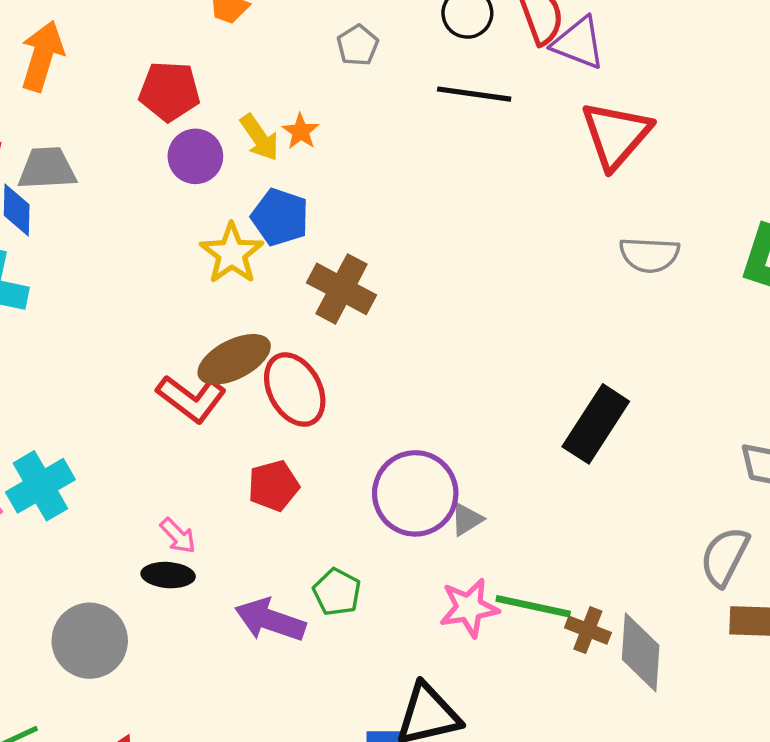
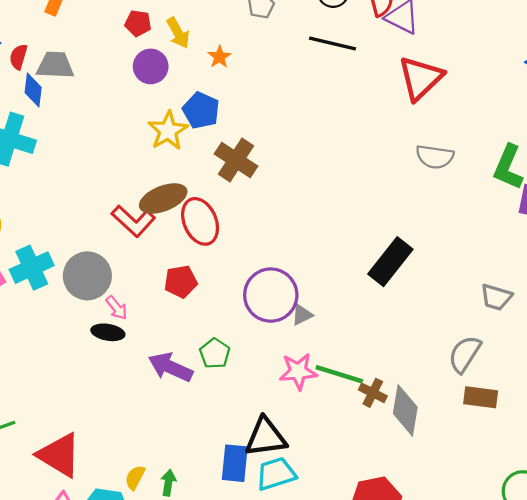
red pentagon: (169, 91) -> (138, 23), size x0.7
yellow arrow: (260, 137) -> (178, 33), moved
gray circle: (90, 641) -> (87, 276), moved

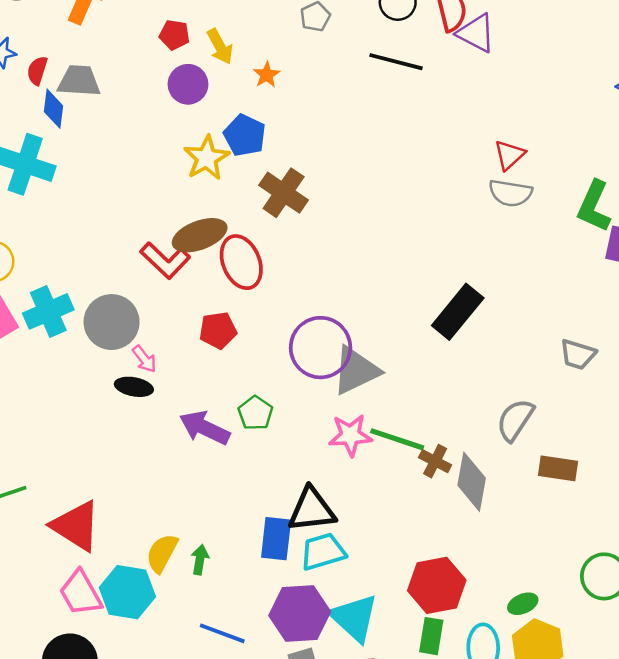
red triangle: (421, 78) -> (509, 155), moved, size x0.6
gray triangle: (302, 315) -> (356, 371), size x2.0
gray semicircle: (465, 354) -> (515, 420), moved
yellow semicircle: (135, 478) -> (162, 553), size x1.4

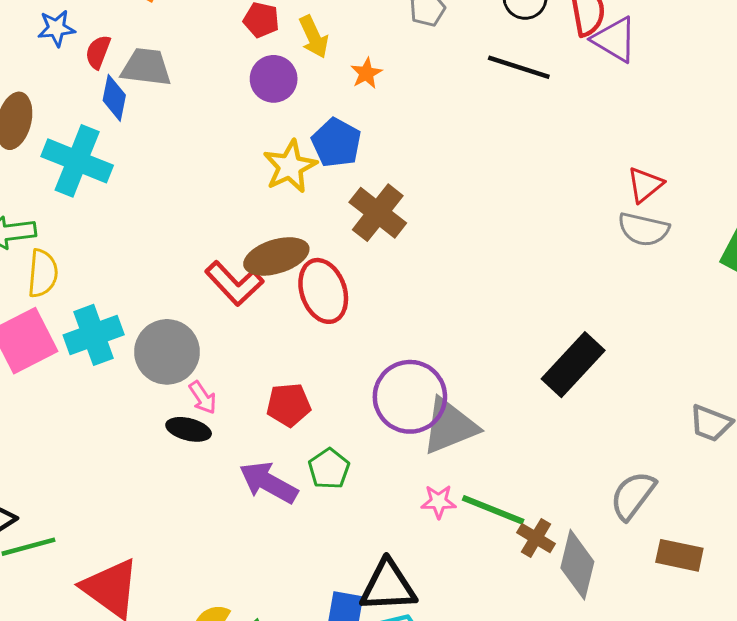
red pentagon: (218, 330) -> (289, 405), moved
pink star: (350, 435) -> (439, 502), size x0.7

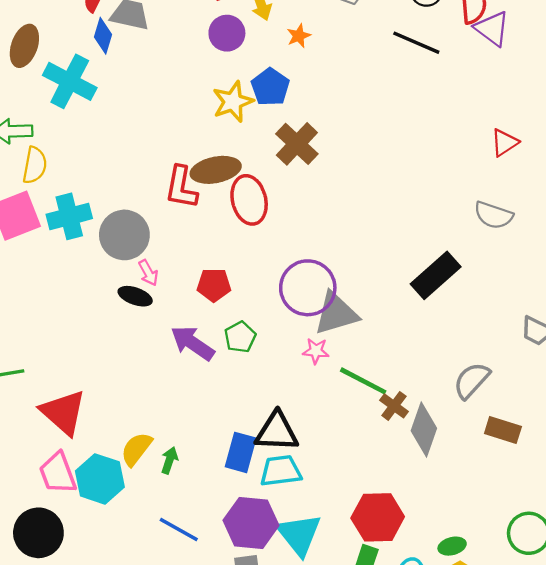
gray semicircle: (643, 229) -> (493, 215), moved
red L-shape: (234, 283) -> (181, 187), turned 48
pink star: (439, 502) -> (316, 351), moved

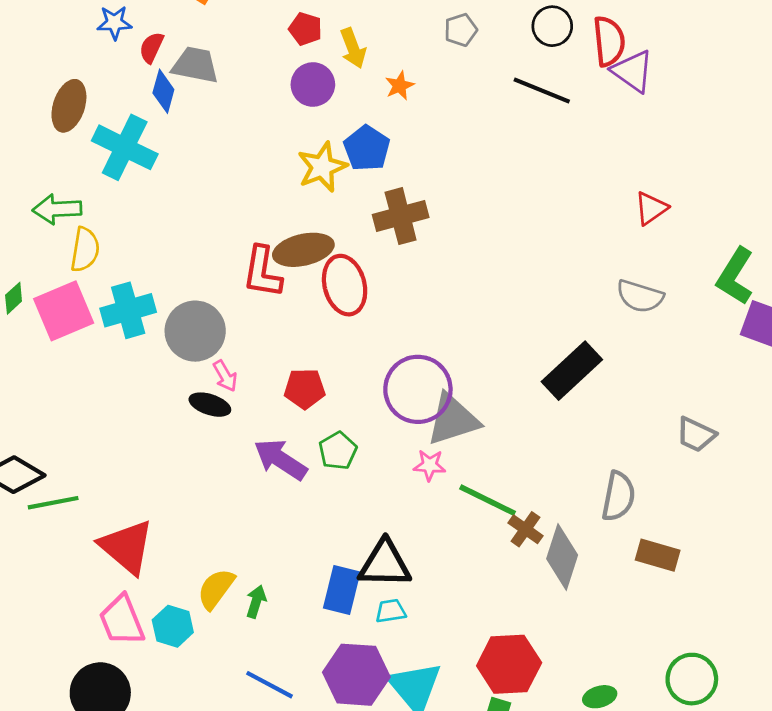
brown cross: (297, 144) -> (401, 216), turned 33
gray semicircle: (472, 380) -> (618, 496), turned 150
cyan trapezoid: (281, 471) -> (391, 611), size x0.6
cyan hexagon: (100, 479) -> (173, 626), size x0.7

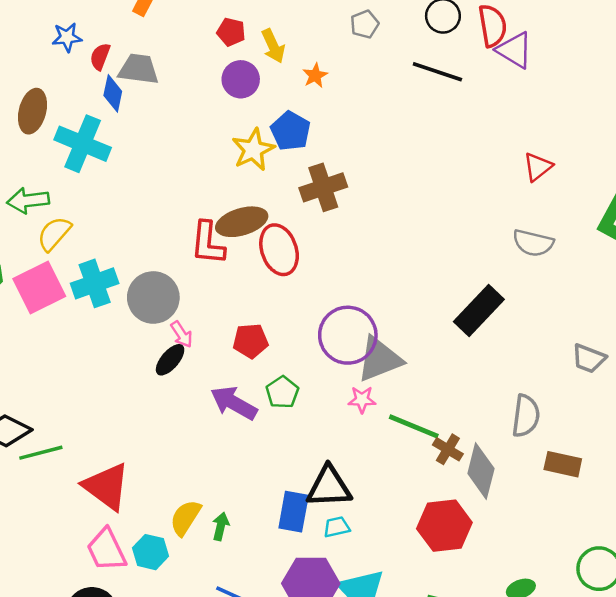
yellow semicircle: (85, 250) -> (54, 234), turned -144
black ellipse: (210, 405) -> (170, 360), turned -64
red hexagon: (509, 664) -> (444, 526), moved

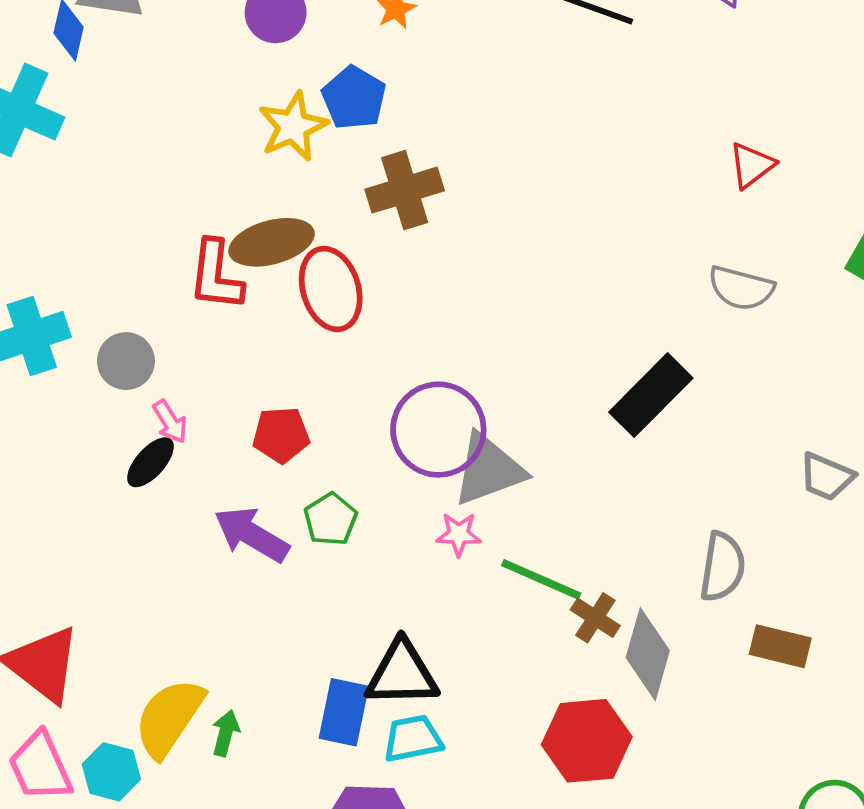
gray circle: (153, 297) -> (126, 361), size x0.7
yellow semicircle: (185, 518) -> (169, 718), size x1.4
cyan trapezoid: (337, 527) -> (413, 739), size x1.4

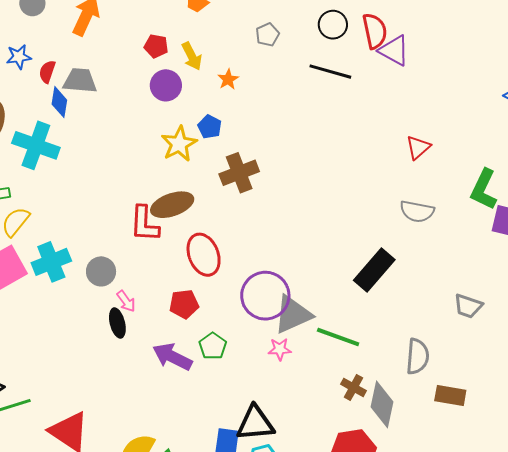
blue pentagon: (354, 98) -> (210, 127), size x0.7
red ellipse: (331, 289) -> (204, 255), moved
black ellipse: (150, 462) -> (117, 323), turned -52
green line: (541, 579) -> (338, 337), moved

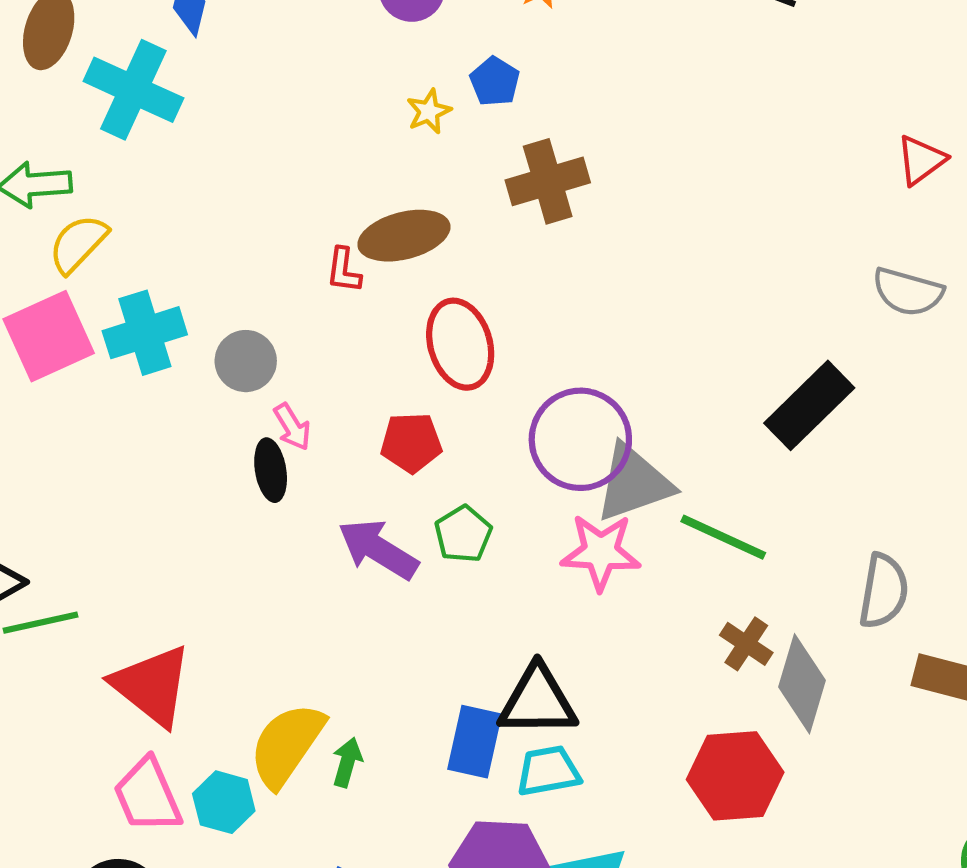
yellow star: (179, 144) -> (429, 111), size x0.6
red L-shape: (145, 224) -> (344, 270), size x0.6
pink star: (280, 349) -> (601, 552), size x1.6

